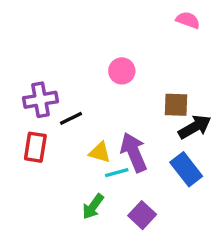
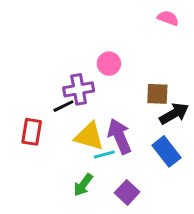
purple cross: (40, 100) -> (79, 89), moved
yellow triangle: (100, 152) -> (89, 136), size x1.5

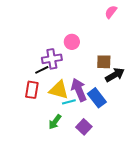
pink semicircle: (168, 18) -> (111, 12), turned -72
red rectangle: (32, 132) -> (32, 90), moved
blue rectangle: (166, 151) -> (97, 98), moved

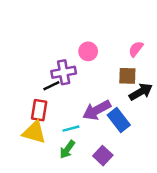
pink semicircle: (111, 12) -> (136, 49), moved
yellow triangle: (59, 90) -> (34, 132), moved
purple arrow: (79, 90) -> (97, 110), turned -95
cyan line: (69, 102) -> (71, 129), moved

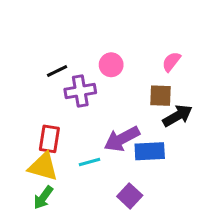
black line: (51, 86) -> (57, 71), moved
blue rectangle: (119, 120) -> (150, 151), turned -55
green arrow: (67, 149) -> (43, 198), moved

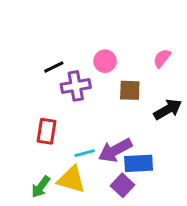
brown square: (161, 96) -> (130, 90), moved
purple arrow: (122, 139) -> (115, 150), moved
blue rectangle: (150, 151) -> (139, 163), moved
yellow triangle: (43, 167) -> (71, 179), moved

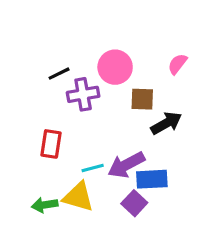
pink circle: (105, 61) -> (115, 67), size x1.4
black arrow: (168, 109) -> (166, 123), moved
green arrow: (41, 187) -> (45, 205), turned 45

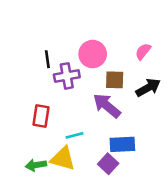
black line: (59, 74) -> (47, 59), turned -72
black arrow: (166, 123) -> (148, 88), moved
purple arrow: (126, 165) -> (107, 106), moved, turned 68

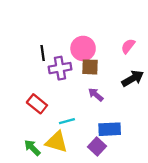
brown square: (115, 80) -> (90, 67), moved
purple arrow: (107, 106) -> (96, 95), size x0.6
red rectangle: (41, 116) -> (37, 104), turned -60
green arrow: (36, 165) -> (32, 148), turned 54

